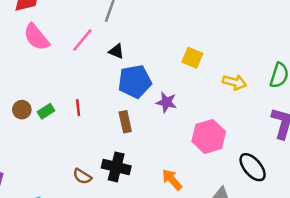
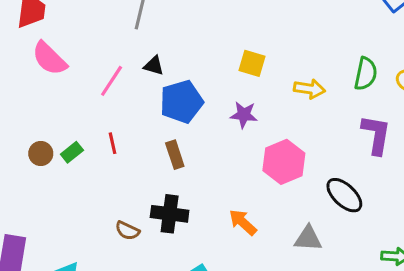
pink line: (82, 40) -> (112, 81), moved
purple star: (166, 102) -> (244, 115), moved

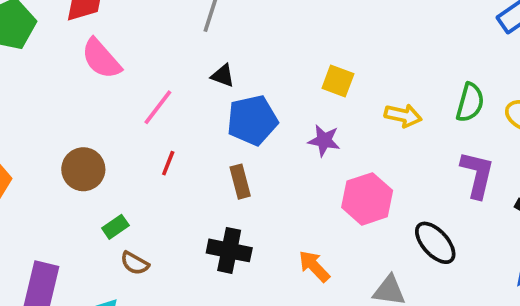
pink line: (112, 81) -> (158, 107), moved
red line: (113, 143) -> (168, 163), turned 30
green rectangle: (72, 152) -> (115, 227), moved
brown circle: (41, 153) -> (83, 169), size x1.5
brown semicircle: (127, 231) -> (135, 263), moved

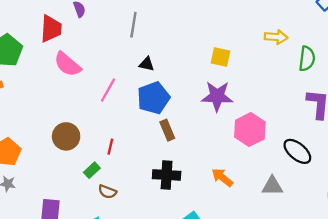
yellow arrow: (403, 116) -> (276, 37), moved
blue pentagon: (252, 120) -> (153, 98), moved
purple star: (324, 141) -> (217, 96), size x1.5
red line: (168, 163) -> (110, 147), moved

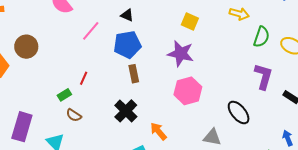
pink hexagon: (250, 130) -> (188, 91), moved
brown circle: (66, 136) -> (26, 47), moved
black cross: (167, 175) -> (126, 111), turned 30
orange arrow: (222, 177) -> (158, 131), moved

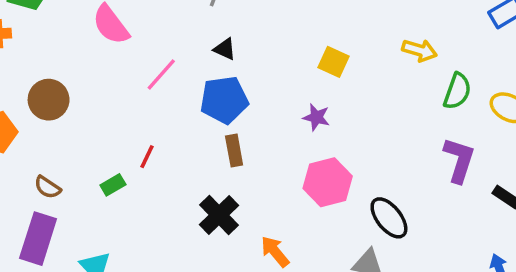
purple star: (181, 54) -> (316, 117), size x0.6
black ellipse: (239, 112) -> (389, 218), moved
brown semicircle: (74, 115) -> (48, 187), moved

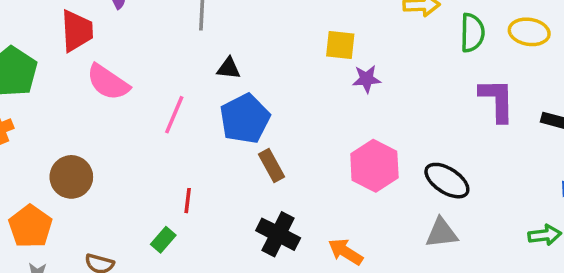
purple star: (316, 117) -> (367, 79), moved

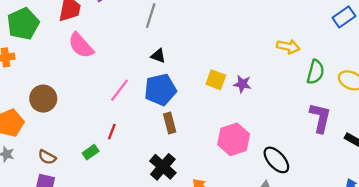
yellow square: (340, 45) -> (216, 80), moved
pink line: (174, 115) -> (120, 90), moved

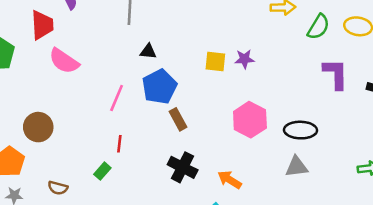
green semicircle: (315, 72) -> (318, 27), turned 30
black ellipse: (276, 160) -> (300, 130), turned -32

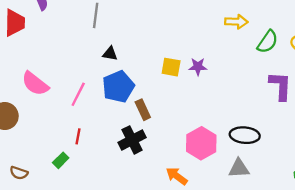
pink semicircle: (64, 61) -> (35, 84), moved
brown rectangle: (178, 119) -> (143, 110), moved
pink hexagon: (250, 120) -> (201, 143), moved
black cross: (183, 167) -> (132, 140), moved, turned 32

